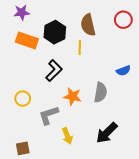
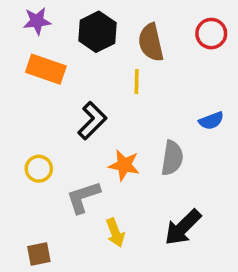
black hexagon: (55, 32) -> (97, 32), moved

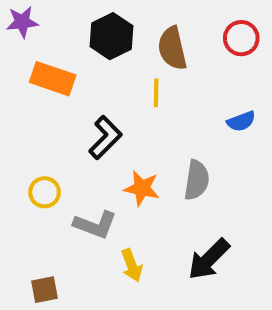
purple star: (37, 21) -> (22, 22), moved
blue semicircle: (211, 121) -> (241, 121), moved
gray L-shape: (83, 197) -> (95, 225), turned -141

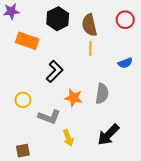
yellow line: (156, 93) -> (90, 48), moved

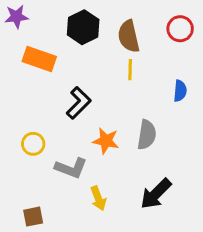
blue semicircle: (125, 63) -> (180, 91), turned -64

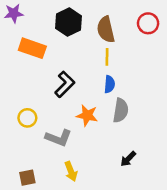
blue semicircle: (180, 91) -> (109, 84), moved
black arrow: (156, 194) -> (128, 159), size x0.6
yellow arrow: (98, 198) -> (71, 171), moved

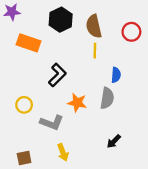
red circle: (148, 23) -> (131, 32), moved
blue semicircle: (109, 84) -> (116, 75), moved

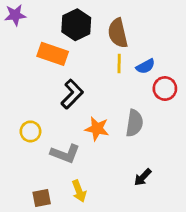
red circle: (131, 32) -> (165, 89), moved
orange rectangle: (29, 43) -> (53, 54), moved
blue semicircle: (116, 75) -> (146, 66), moved, turned 56
brown square: (24, 158) -> (42, 198), moved

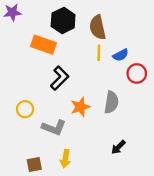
orange star: (97, 129) -> (80, 107), turned -30
yellow arrow: (79, 191) -> (65, 159), turned 30

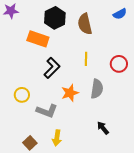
yellow line: (99, 53) -> (86, 59), moved
blue semicircle: (121, 55) -> (120, 14), moved
black arrow: (118, 147) -> (103, 128), turned 96
brown square: (34, 164) -> (30, 143), turned -32

